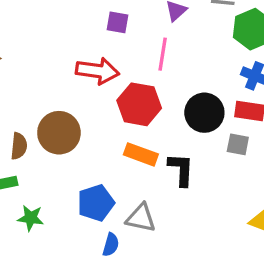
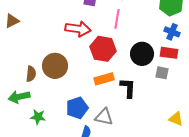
orange rectangle: (141, 154) -> (104, 79), turned -36

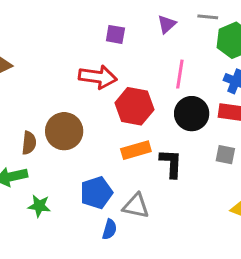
pink line: (117, 19) -> (180, 74), moved
gray square: (162, 73) -> (225, 155), moved

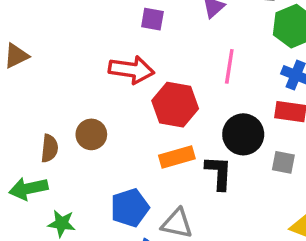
black circle: (192, 114) -> (243, 134), moved
brown circle: (64, 131) -> (91, 134), size x0.7

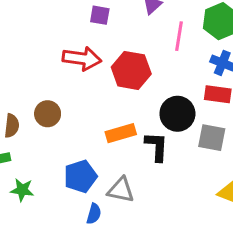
pink line: (229, 66) -> (179, 36), moved
red hexagon: (175, 105) -> (131, 70), moved
gray square: (283, 162) -> (212, 138), size x1.4

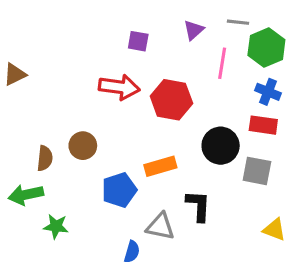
black L-shape: (157, 147) -> (198, 206), moved
blue pentagon: (80, 176) -> (119, 190), moved

